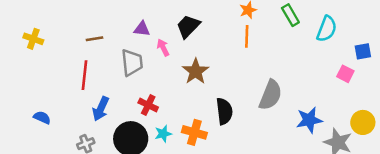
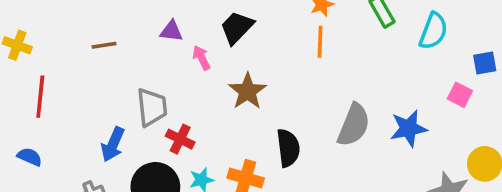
gray trapezoid: (132, 63) -> (152, 107), moved
red line: (85, 75) -> (40, 97), moved
blue star: (309, 120) -> (409, 128), moved

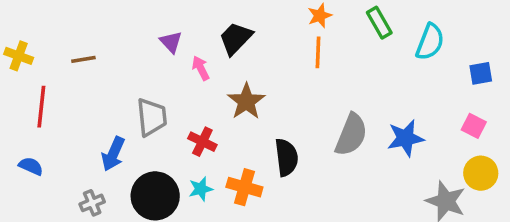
purple triangle: (171, 31) -> (171, 42), turned 40
brown line: (104, 45) -> (83, 59), moved
pink square: (460, 95) -> (474, 126), moved
red cross: (180, 139) -> (202, 142), moved

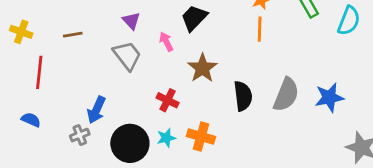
purple triangle: (171, 42) -> (131, 21), moved
gray trapezoid: (152, 117) -> (127, 56), moved, turned -32
black semicircle: (286, 157) -> (243, 96), moved
gray cross: (92, 203) -> (80, 135), moved

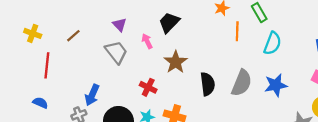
cyan semicircle: (349, 21) -> (272, 43), moved
orange line: (260, 29) -> (237, 31), moved
brown line: (73, 35) -> (73, 36), turned -32

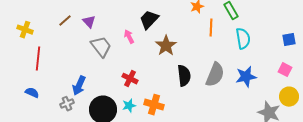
purple triangle: (120, 25) -> (89, 22), moved
brown line: (73, 36) -> (65, 21), moved
cyan semicircle: (272, 43) -> (243, 39), turned -30
brown star: (176, 62) -> (166, 46), moved

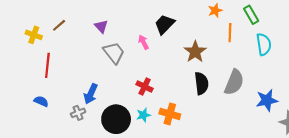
brown line: (65, 21) -> (59, 25), moved
brown star: (166, 46) -> (195, 52), moved
blue star: (246, 77) -> (267, 100), moved

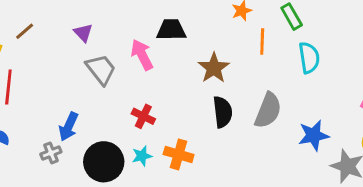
black trapezoid: (165, 24) -> (171, 30), turned 45
pink arrow: (143, 42) -> (142, 55), size x1.5

